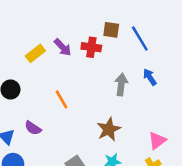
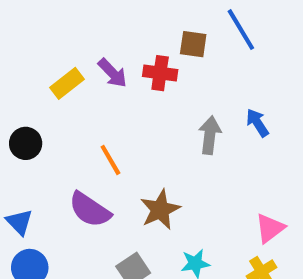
blue line: (140, 39) -> (241, 30), moved
purple semicircle: (33, 128) -> (90, 210), moved, size x1.5
brown star: (109, 129) -> (160, 210), moved

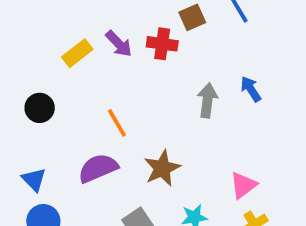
brown square: (193, 44) -> (192, 17), turned -32
purple semicircle: (90, 210) -> (98, 168), turned 123
pink triangle: (270, 228) -> (243, 185), moved

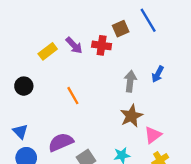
blue arrow: (251, 89) -> (158, 74), turned -119
purple semicircle: (98, 168) -> (61, 142), moved
brown star: (162, 168) -> (131, 116), moved

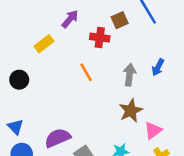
purple arrow: (74, 45) -> (70, 19), moved, turned -96
orange line: (73, 96) -> (86, 72), moved

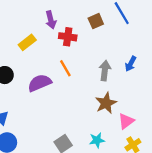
purple arrow: (70, 19) -> (51, 20), turned 126
red cross: (100, 38) -> (68, 37), moved
purple semicircle: (58, 138) -> (40, 83), moved

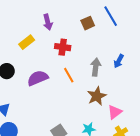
red cross: (68, 37) -> (63, 47), moved
orange line: (65, 68) -> (69, 75), moved

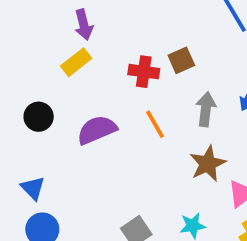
purple arrow: (48, 22) -> (84, 25), moved
brown square: (88, 23) -> (181, 60), moved

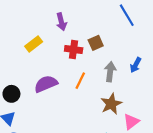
purple arrow: (84, 25) -> (61, 22), moved
black circle: (39, 117) -> (11, 94), moved
orange line: (155, 124) -> (80, 81), turned 56

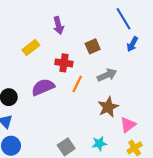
red cross: (74, 50) -> (64, 63), moved
blue arrow: (136, 65) -> (132, 44), moved
gray arrow: (110, 72) -> (107, 75), turned 60

